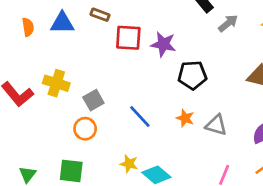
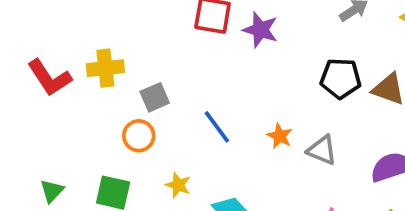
black pentagon: (192, 75) -> (341, 78), moved
yellow cross: (56, 83) -> (105, 68), turned -30
yellow star: (129, 164) -> (178, 185), moved

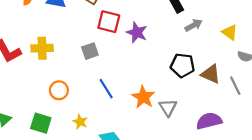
gray square: (155, 97) -> (90, 51), moved
orange star: (280, 136) -> (143, 97), size x1.5
gray triangle: (322, 150) -> (168, 108), turned 30

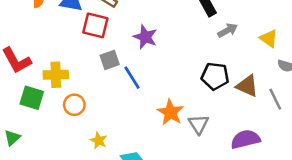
red square: (109, 22) -> (95, 25), moved
purple star: (137, 33) -> (145, 37), moved
yellow cross: (42, 48) -> (56, 75), moved
blue line: (106, 89) -> (132, 78), moved
green square: (41, 123) -> (32, 98), moved

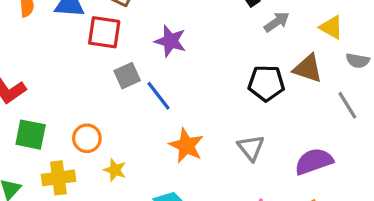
yellow cross: (56, 75) -> (58, 178), moved
brown triangle: (247, 86) -> (308, 69), moved
orange star: (170, 112) -> (186, 146), moved
yellow star: (99, 140) -> (115, 170), moved

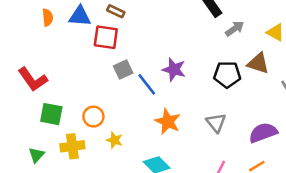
purple star: (170, 41) -> (174, 69), moved

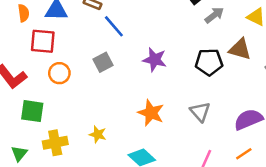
red square: (106, 37) -> (43, 41), moved
blue line: (147, 84) -> (114, 26), moved
orange circle: (93, 117) -> (59, 73), moved

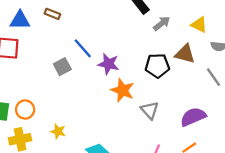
blue line: (114, 26) -> (83, 48), moved
orange circle: (59, 73) -> (25, 110), moved
orange star: (151, 113) -> (123, 90), moved

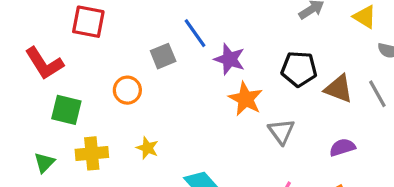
brown triangle: (185, 54) -> (339, 89), moved
orange circle: (25, 110) -> (127, 90), moved
purple semicircle: (193, 117) -> (342, 147), size x0.7

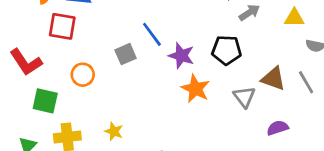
yellow triangle: (365, 17) -> (294, 18), turned -30
black pentagon: (299, 69) -> (227, 50), moved
orange circle: (127, 90) -> (83, 75), moved
gray triangle: (281, 131) -> (244, 97), moved

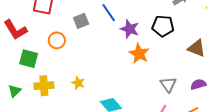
gray square: (126, 54) -> (81, 21), moved
gray triangle: (244, 97) -> (168, 84), moved

